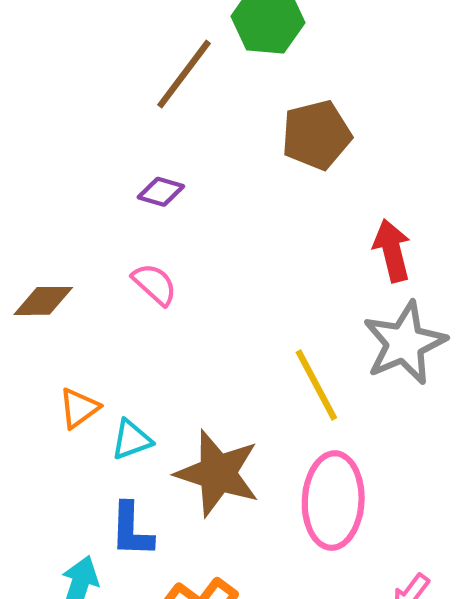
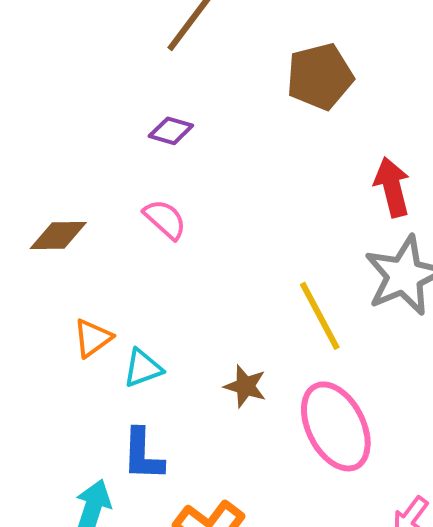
brown star: (218, 473) -> (245, 386), moved, size x0.5
pink ellipse: (333, 501) -> (336, 426), turned -30

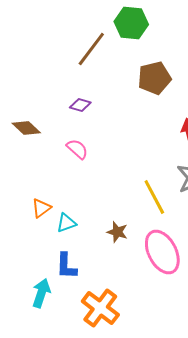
brown diamond: (58, 235) -> (26, 128), moved, turned 44

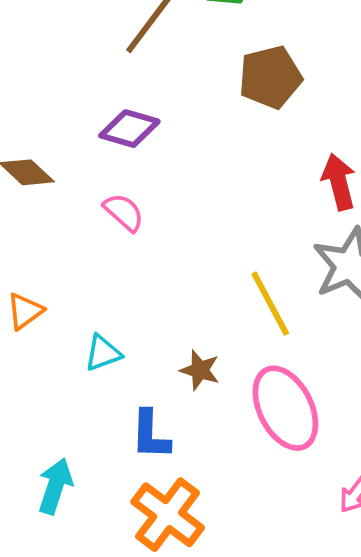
purple diamond: (80, 105) -> (129, 129), size x1.4
orange triangle: (41, 208) -> (25, 311), moved
blue L-shape: (66, 266) -> (150, 435), moved

